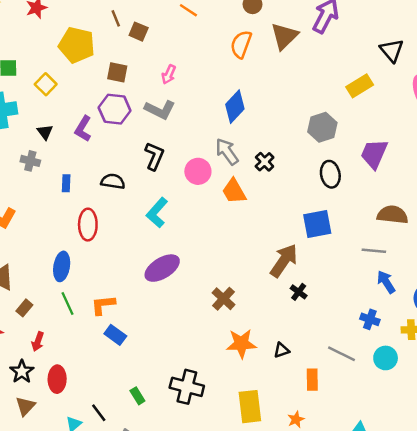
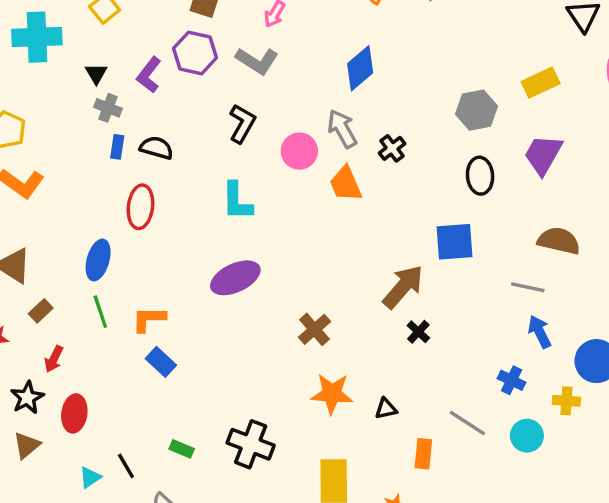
yellow rectangle: (360, 86) -> (541, 83), moved
gray cross: (30, 161) -> (108, 108), moved
black semicircle: (113, 181) -> (156, 148), moved
cyan L-shape: (157, 213) -> (237, 201), turned -48
green rectangle: (137, 396) -> (182, 449), turned -42

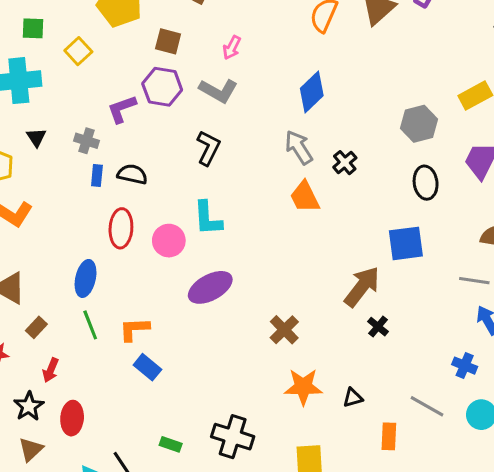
black triangle: (96, 74) -> (36, 137), moved
purple L-shape: (149, 75) -> (122, 109), turned 36
pink circle: (299, 151) -> (169, 241), moved

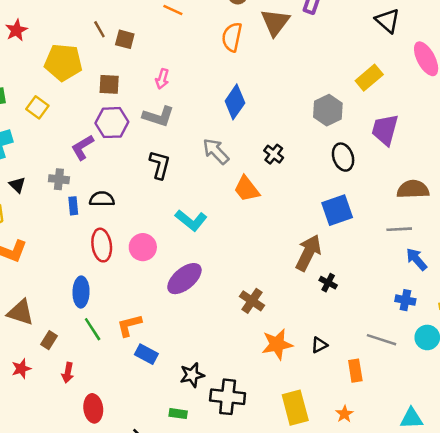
gray arrow: (299, 147) -> (216, 151), moved
cyan L-shape: (208, 218) -> (191, 220), moved, turned -36
black star: (29, 406) -> (192, 375), moved, turned 30

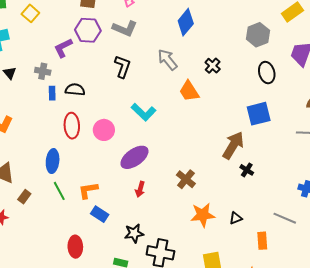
red arrow: (68, 373) -> (140, 189), moved
red ellipse: (93, 408) -> (75, 247), moved

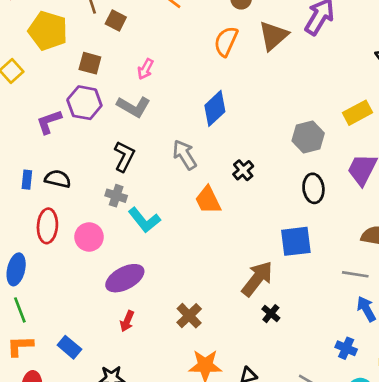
gray cross: (43, 71) -> (116, 196), moved
orange L-shape: (88, 190) -> (20, 346), moved

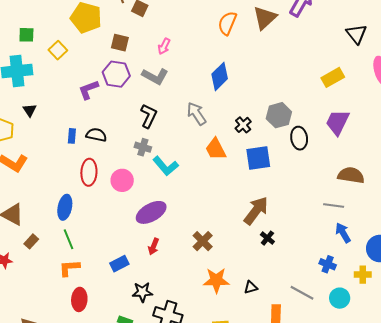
gray hexagon: (308, 137) -> (279, 115), moved
blue square: (296, 241) -> (258, 158), moved
blue rectangle: (69, 347) -> (119, 264), moved, turned -66

